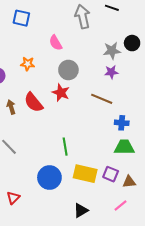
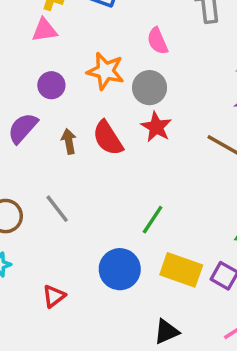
orange star: (28, 64) -> (105, 71), size x1.5
gray circle: (68, 70) -> (150, 88), moved
green line: (65, 147) -> (153, 220), turned 36

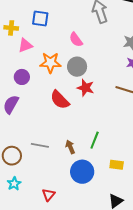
pink triangle: (44, 30) -> (25, 45), moved
brown arrow: (69, 141) -> (70, 147), moved
gray line: (57, 209) -> (40, 145), turned -30
yellow rectangle: (181, 270) -> (117, 165), size x0.6

